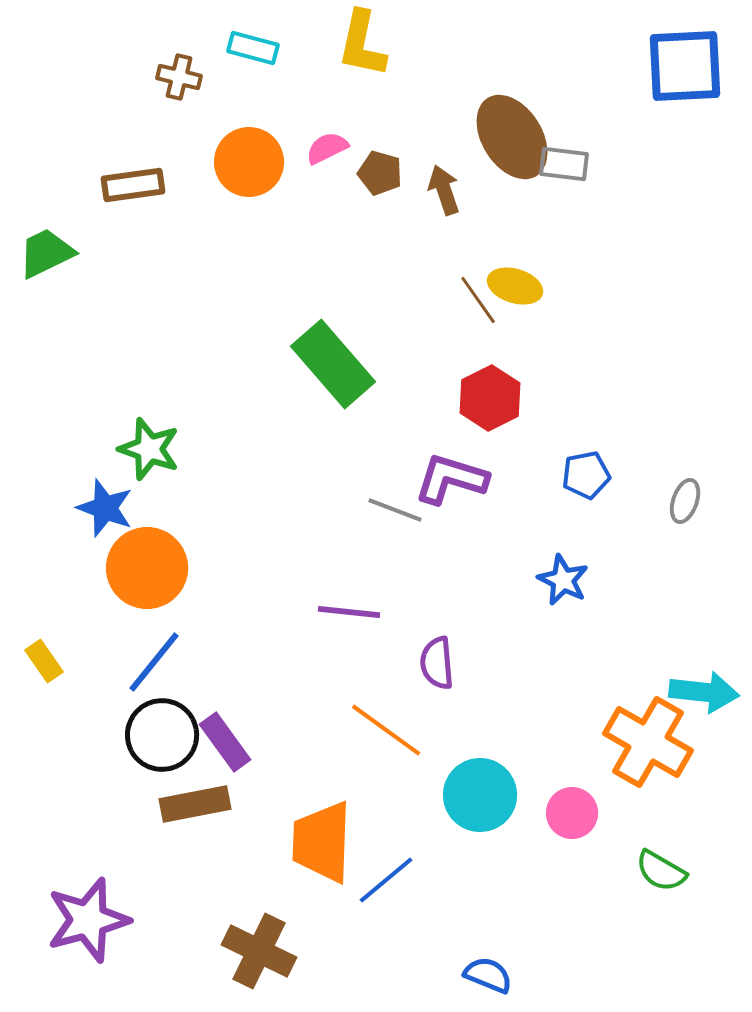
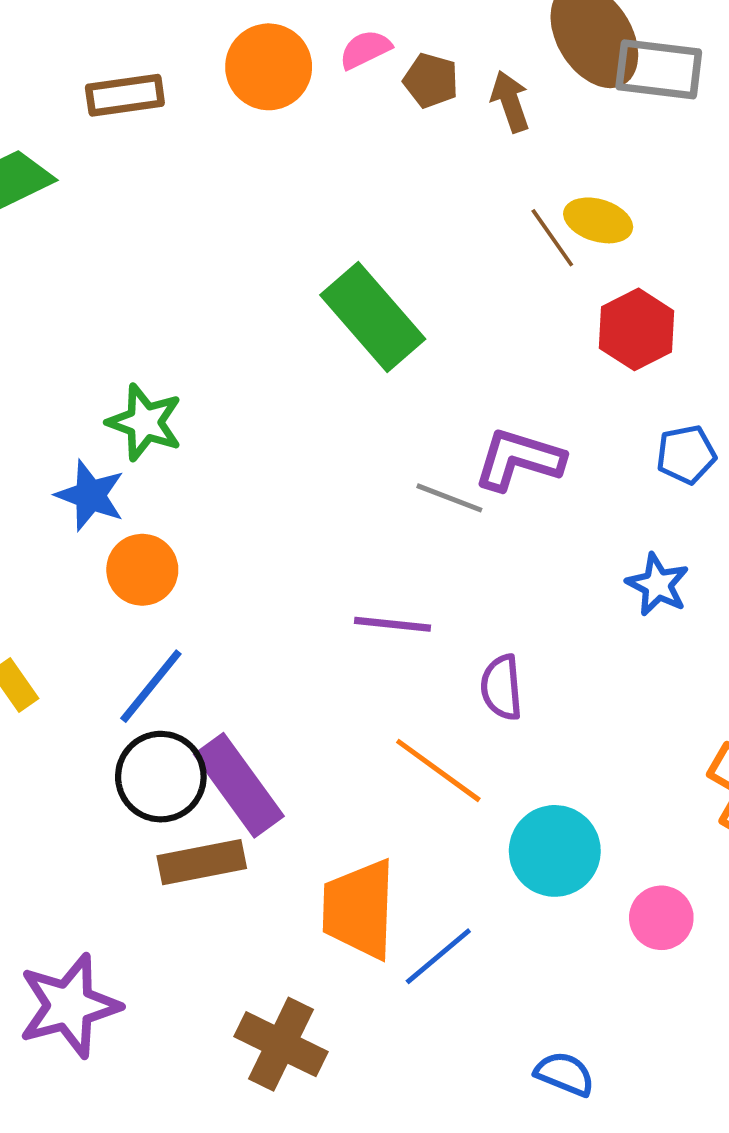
gray rectangle: (564, 164) -> (659, 69), size x1.4
red hexagon: (490, 398) -> (637, 329), moved
orange circle: (147, 568) -> (142, 570), size x0.7
purple rectangle: (225, 742) -> (239, 785), size x1.4
pink circle: (572, 813) -> (661, 918), moved

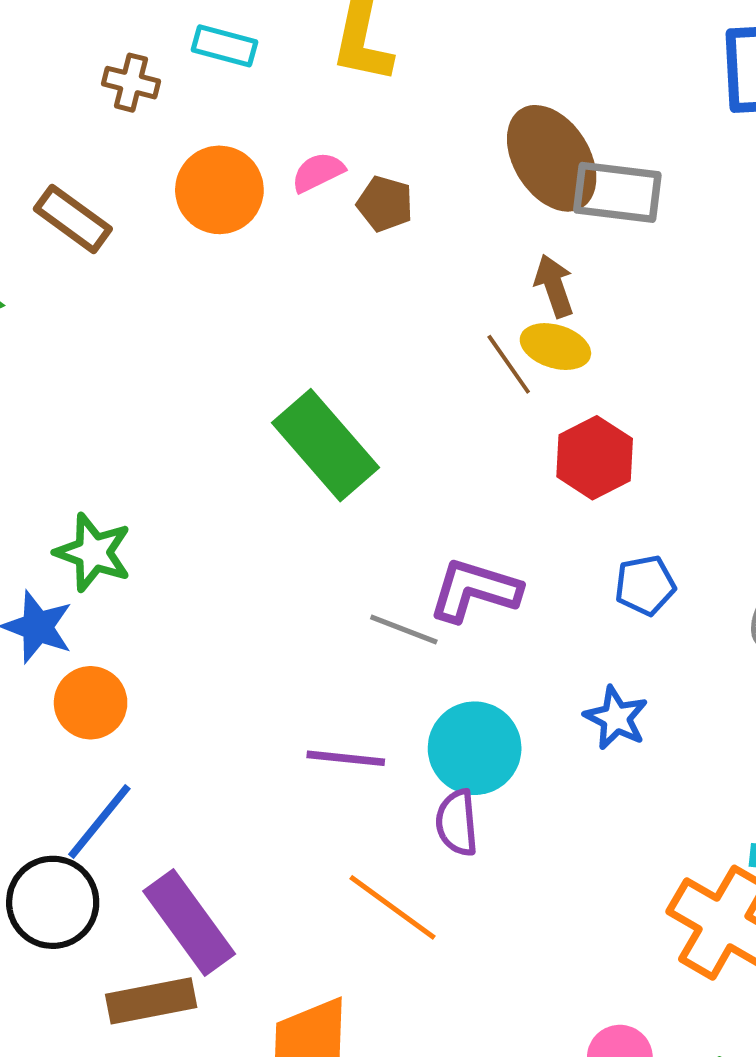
brown rectangle: (125, 95) -> (73, 219), turned 44
brown arrow: (510, 102) -> (554, 286), moved
black circle: (161, 777) -> (53, 902), moved
cyan circle: (555, 851) -> (475, 748), moved

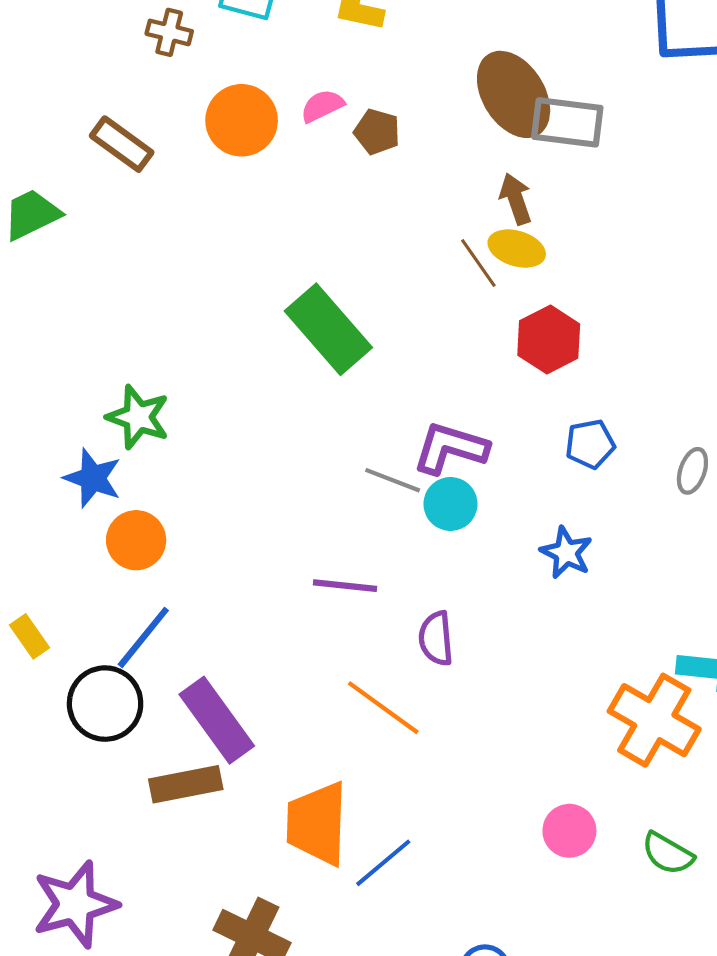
cyan circle: (475, 748) -> (450, 504), moved, size x0.7

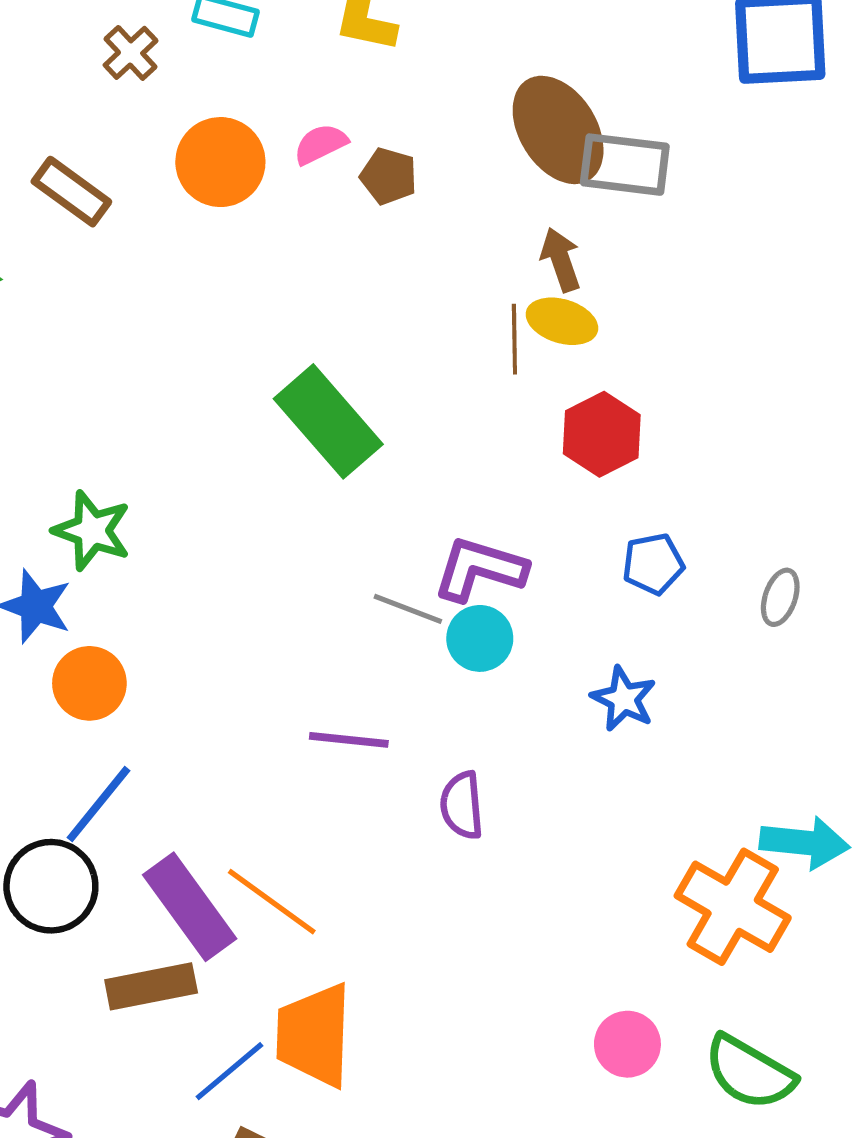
brown cross: (169, 32) -> (131, 53), turned 33
brown line: (478, 263) -> (514, 339), turned 34
orange line: (383, 708) -> (272, 902), moved
green semicircle: (668, 854) -> (749, 1072), size x1.4
blue line: (383, 863) -> (229, 1071), moved

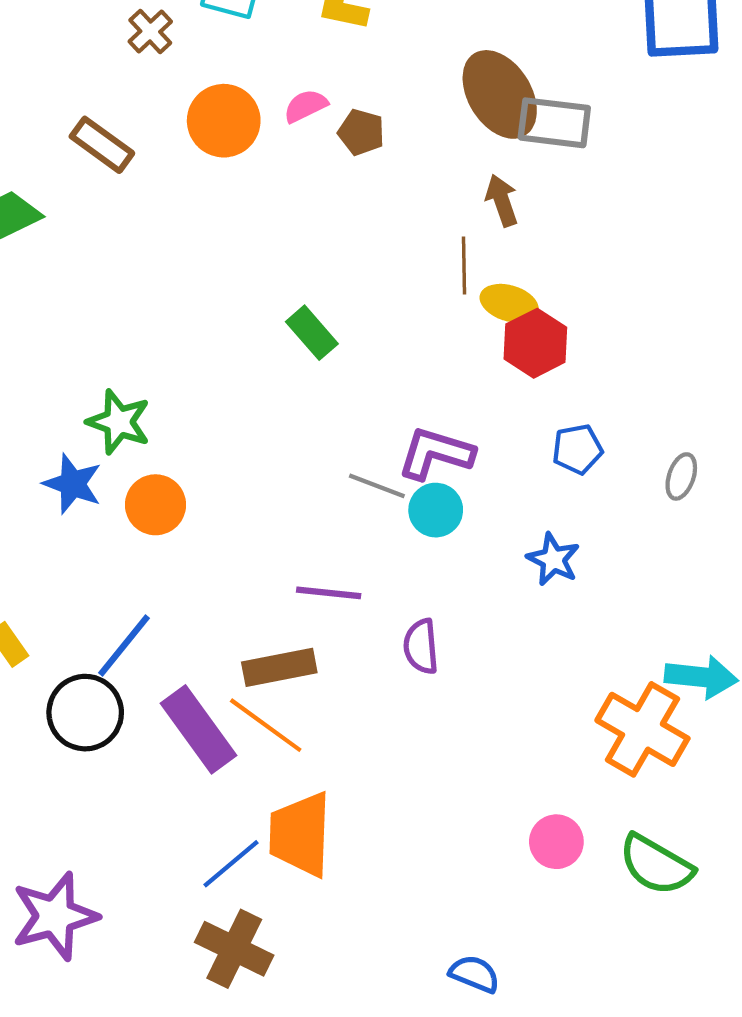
yellow ellipse: (562, 321) -> (509, 303), moved
green rectangle: (328, 421) -> (312, 333), size x0.6
orange circle: (89, 683) -> (155, 505), moved
brown rectangle: (151, 986) -> (279, 667), moved

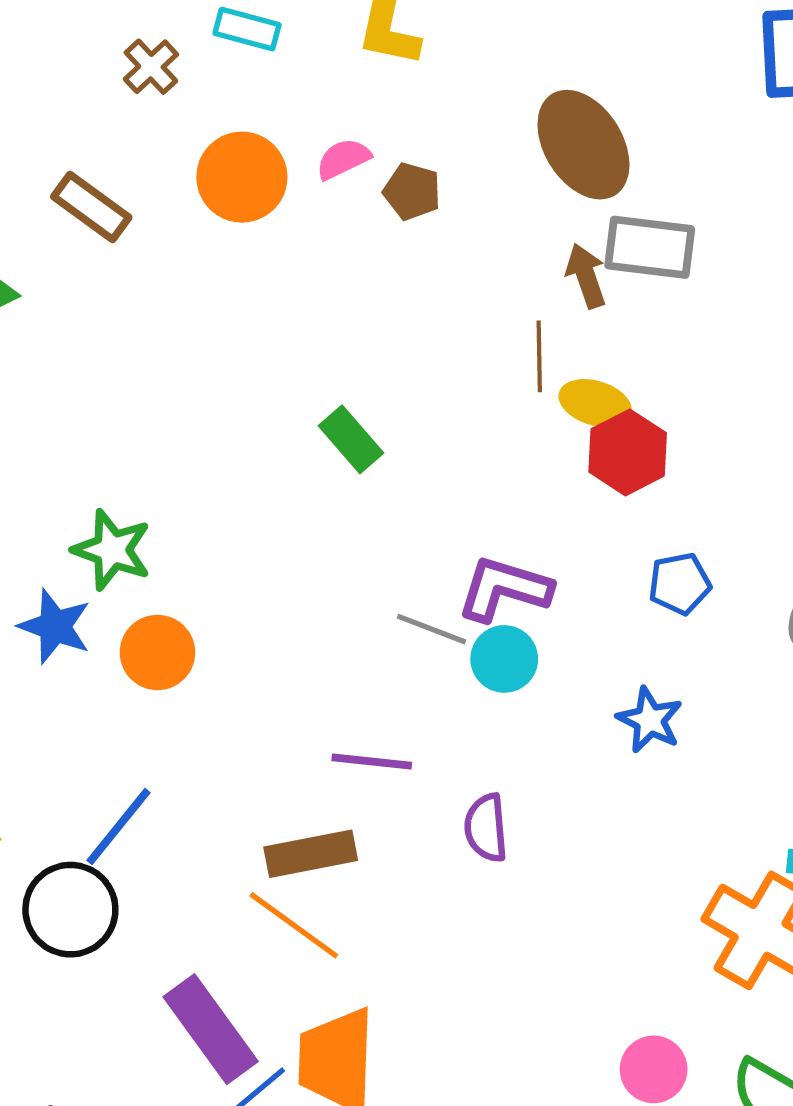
gray rectangle: (554, 123) -> (650, 247), moved
purple rectangle: (199, 729) -> (211, 1029), moved

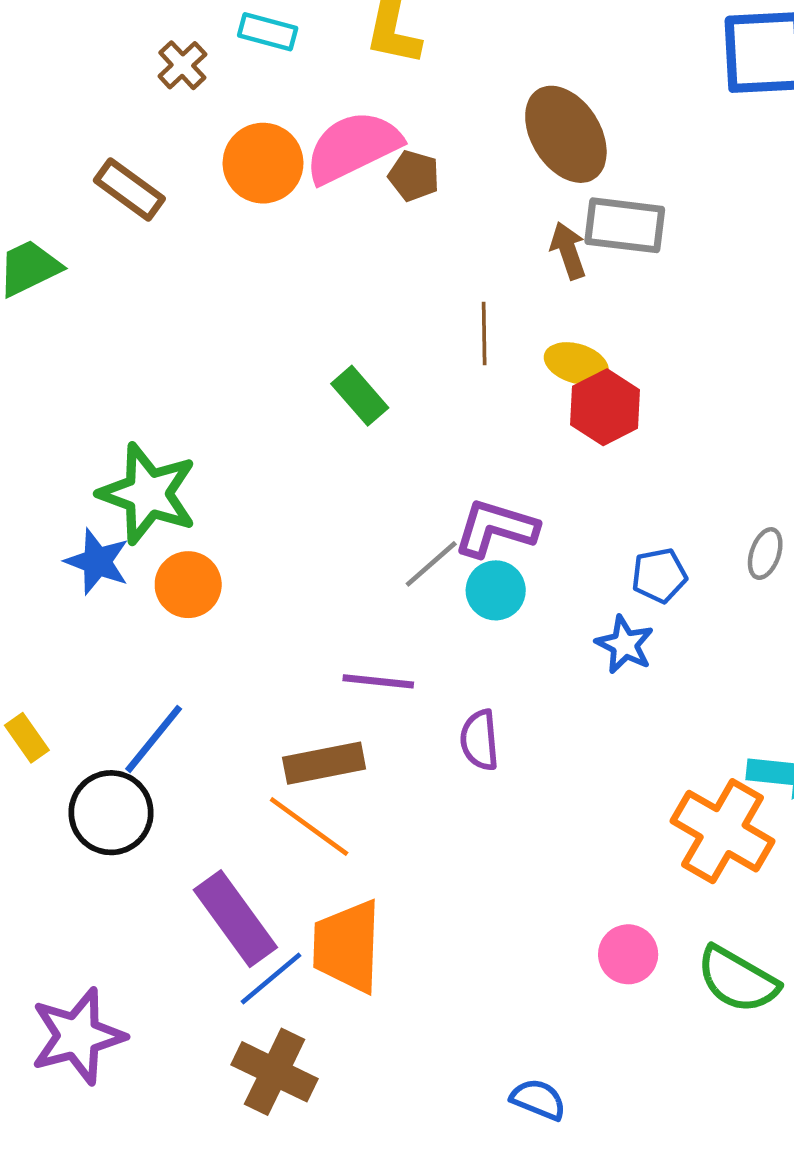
pink semicircle: (343, 159) -> (353, 147), size x2.0
brown line: (539, 356) -> (484, 334), moved
green star: (112, 550) -> (148, 494), size x1.4
blue pentagon: (680, 584) -> (659, 575), moved
gray line: (432, 629) -> (431, 564), turned -62

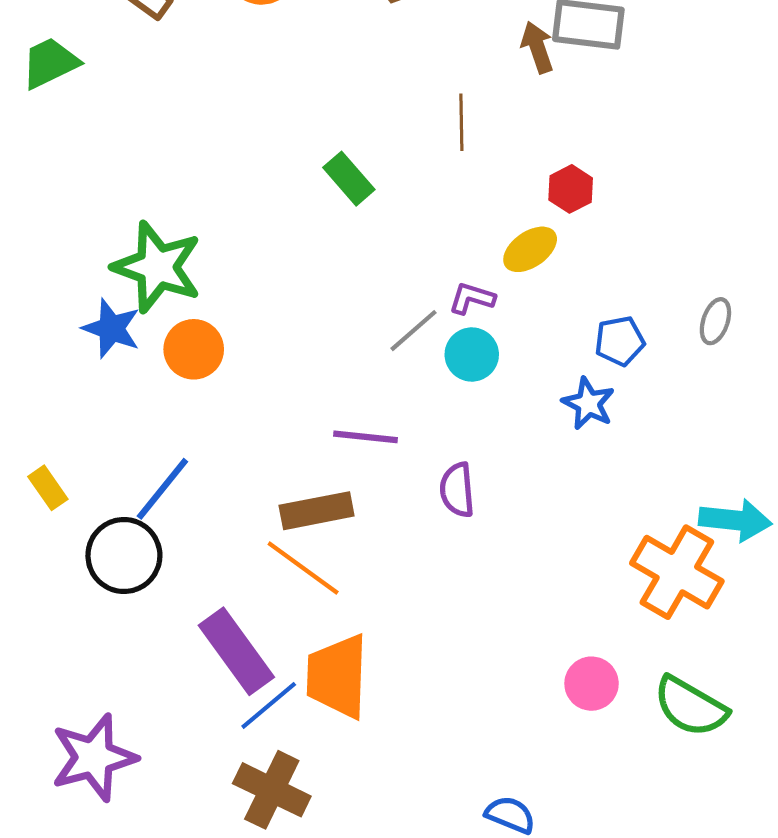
yellow ellipse: (576, 363) -> (530, 249), moved, turned -52
red hexagon: (605, 407) -> (571, 189), size x0.7
purple L-shape: (496, 528) -> (472, 298), size x0.6

